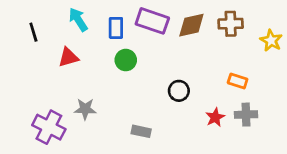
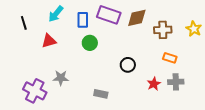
cyan arrow: (78, 20) -> (56, 14), turned -108
brown cross: (231, 24) -> (163, 30), moved

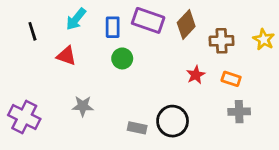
brown diamond: (137, 18) -> (186, 24), turned -35
red triangle: (49, 41) -> (66, 56), turned 35
black circle: (128, 65) -> (173, 121), moved, size x1.5
red star: (154, 84) -> (196, 75), moved
purple cross: (35, 91) -> (24, 117), moved

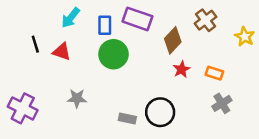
brown diamond: (186, 24) -> (173, 40), moved
black line: (32, 31) -> (35, 44), moved
brown cross: (222, 41) -> (206, 20), moved, turned -35
green circle: (122, 58) -> (113, 54), size x1.5
gray cross: (239, 112) -> (222, 103), turned -30

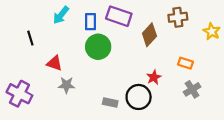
brown cross: (206, 20) -> (178, 17), turned 30
red triangle: (62, 52) -> (54, 63), moved
red star: (182, 69) -> (154, 77), moved

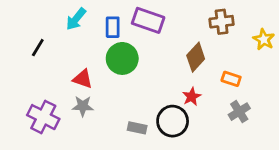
brown diamond: (149, 35) -> (196, 57), moved
black line: (30, 38) -> (38, 48), turned 48
red triangle: (54, 63) -> (83, 79), moved
purple cross: (19, 94) -> (43, 117), moved

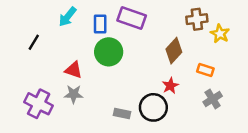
yellow star: (264, 39) -> (220, 34), moved

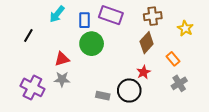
brown cross: (197, 19) -> (153, 16), moved
red triangle: (74, 70) -> (62, 59), turned -35
orange rectangle: (205, 70) -> (173, 59), turned 32

